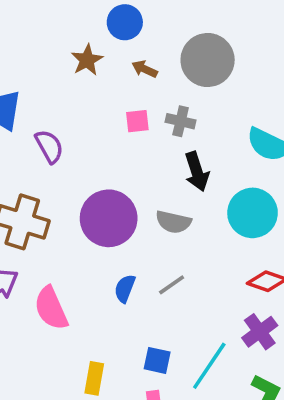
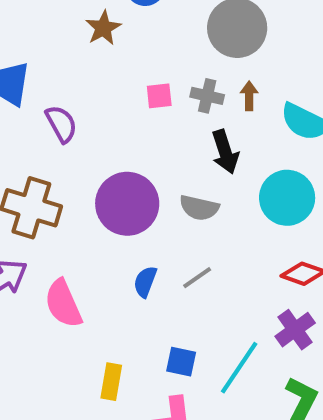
brown arrow: (145, 69) -> (249, 96), moved, turned 65

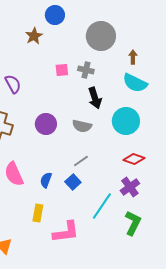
brown arrow: (249, 96) -> (133, 57), moved
purple circle: (127, 204) -> (46, 124), size x0.7
blue semicircle: (145, 282) -> (46, 180), moved
blue square: (181, 362) -> (73, 182), moved, turned 35

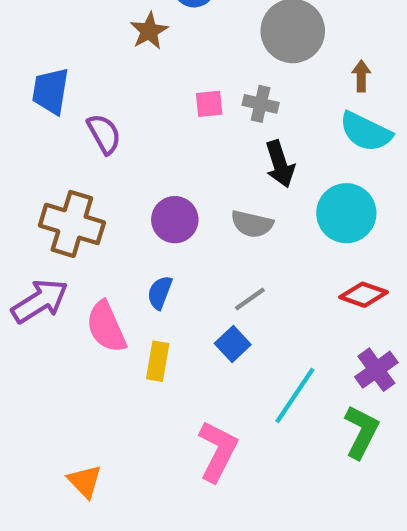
blue semicircle: (46, 180) -> (160, 293), moved
purple cross: (130, 187) -> (376, 370), moved
yellow rectangle: (38, 213) -> (158, 361), moved
pink L-shape: (66, 232) -> (218, 451), turned -56

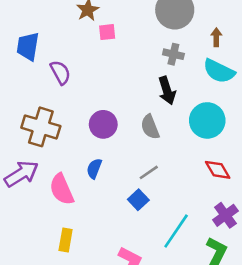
pink square: (209, 104) -> (107, 32), moved
gray cross: (261, 104) -> (173, 54), moved
gray semicircle: (252, 224) -> (150, 127), turned 55
red diamond: (363, 295) -> (218, 170), turned 40
yellow rectangle: (158, 361) -> (66, 240), moved

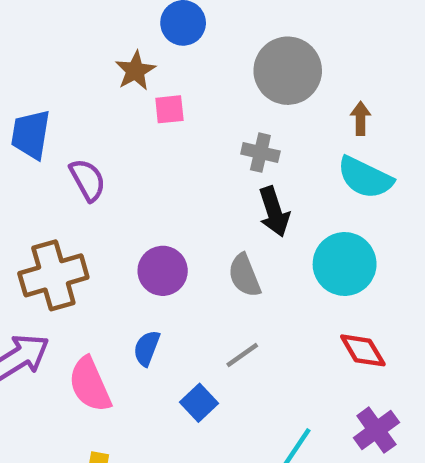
gray cross: (173, 54) -> (260, 153), moved
brown cross: (41, 127) -> (53, 275), turned -33
blue square: (138, 200) -> (199, 403), moved

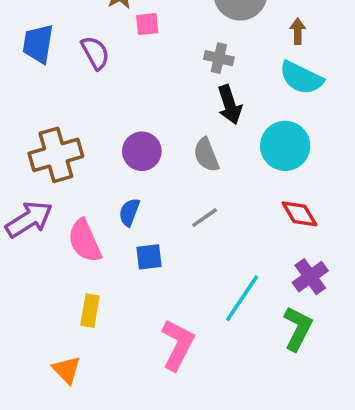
purple semicircle: (88, 180) -> (95, 53), moved
blue square: (199, 403) -> (149, 257), moved, turned 36

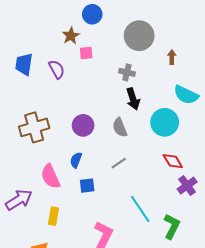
cyan semicircle: (301, 78) -> (186, 95), moved
purple arrow: (29, 219) -> (19, 200), moved
purple cross: (310, 277) -> (187, 186), moved
cyan line: (242, 298) -> (140, 209), turned -68

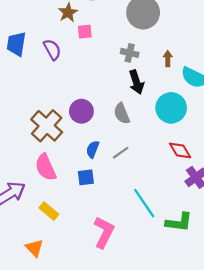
brown arrow: (172, 57) -> (168, 59), moved
brown cross: (34, 127) -> (47, 126), moved, turned -32
blue semicircle: (76, 160) -> (93, 149), moved
yellow rectangle: (54, 216) -> (49, 211), turned -60
green L-shape: (172, 226) -> (179, 222), turned 70

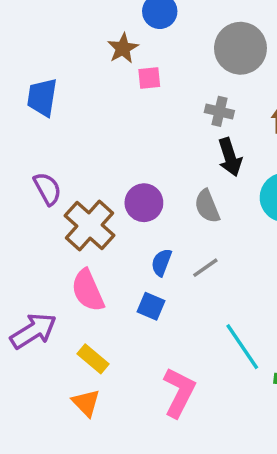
purple semicircle: (52, 50) -> (47, 189), moved
blue square: (86, 177) -> (151, 306), turned 30
orange triangle: (34, 248) -> (86, 403), moved

